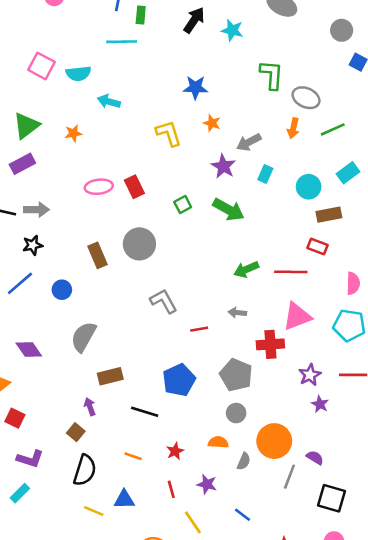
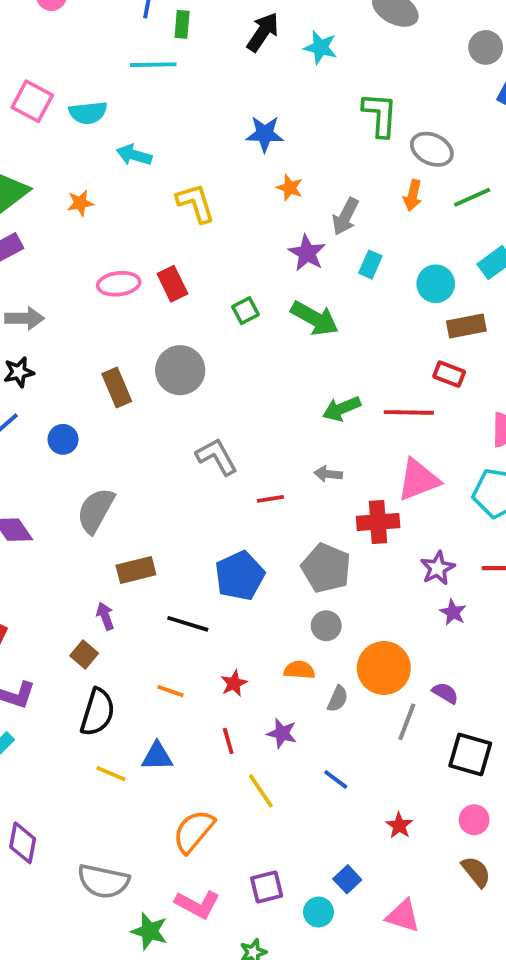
yellow L-shape: (169, 133) -> (196, 203), moved
gray arrow: (249, 142) -> (345, 216), turned -35

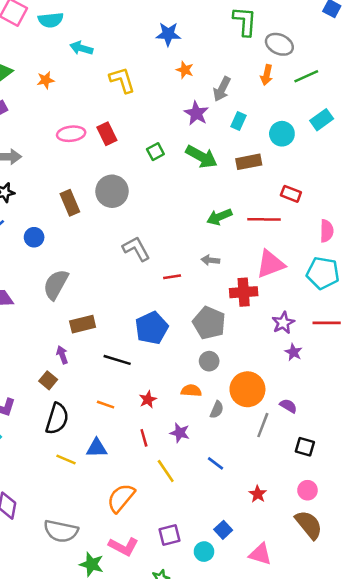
brown rectangle: (466, 326) -> (249, 162), moved
black square: (470, 754) -> (305, 447), size x0.7
brown semicircle: (476, 872) -> (309, 525), size x1.4

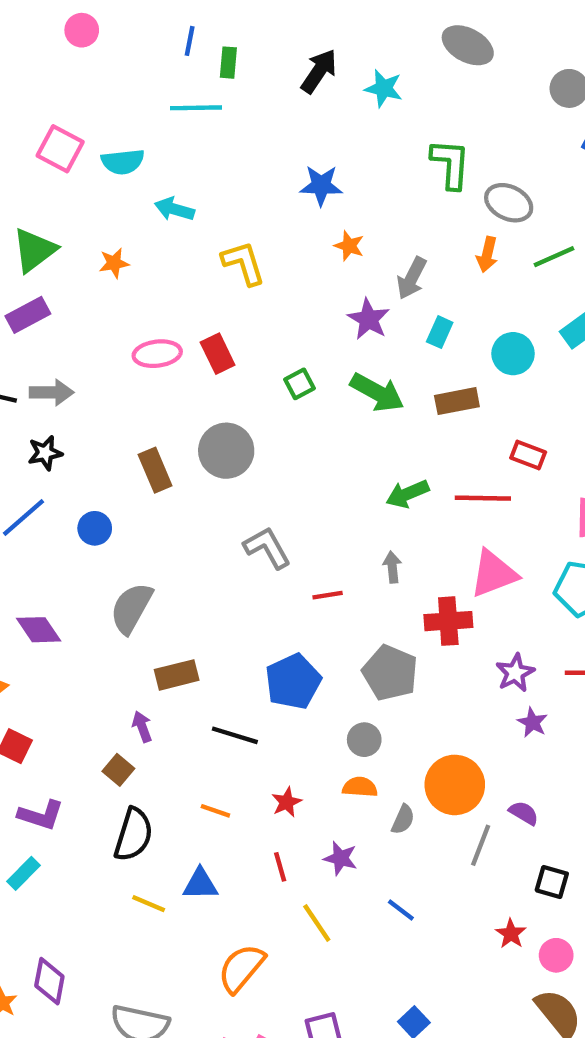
gray arrow: (210, 260) -> (392, 567), turned 78
gray circle: (209, 361) -> (364, 740), moved
red star: (258, 494) -> (511, 934), moved

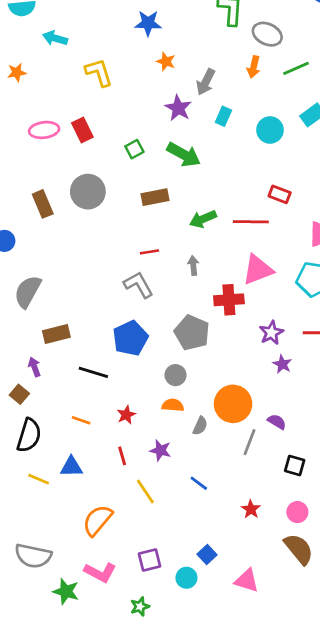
brown rectangle: (457, 401) -> (155, 197), moved
gray L-shape: (267, 548) -> (139, 285), moved
red line: (328, 595) -> (149, 252), moved
red star: (511, 934) -> (251, 509), moved

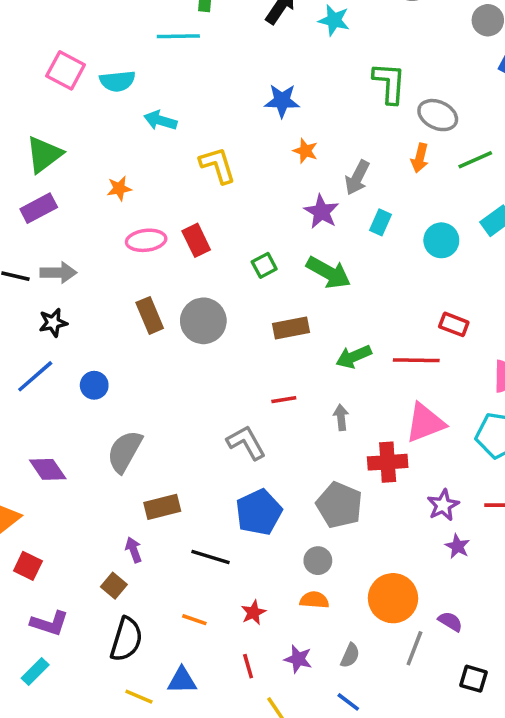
orange star: (17, 72) -> (119, 188), moved
brown rectangle: (43, 204) -> (150, 315), moved
gray L-shape: (139, 285) -> (246, 443), moved
gray semicircle: (200, 426) -> (350, 655), moved

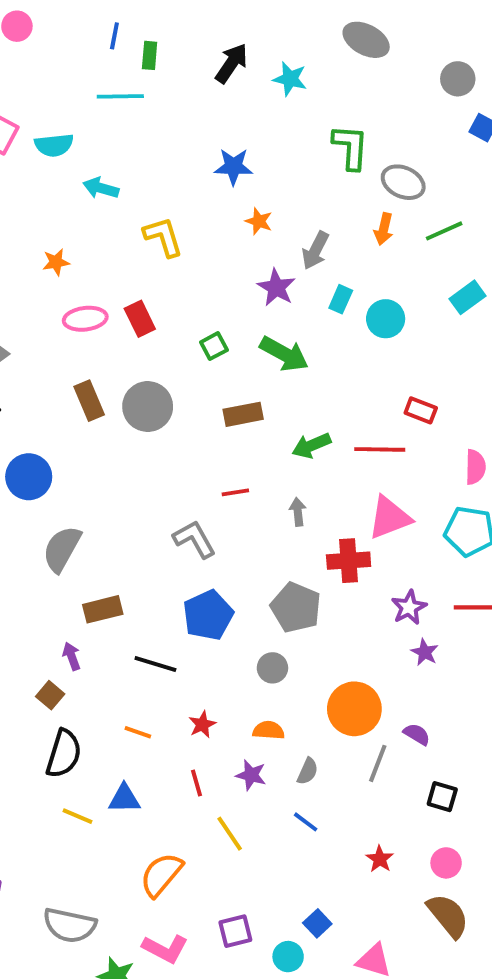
cyan circle: (441, 240) -> (386, 319), moved
blue circle: (94, 385) -> (29, 477), size x1.5
orange semicircle: (314, 600) -> (269, 730), moved

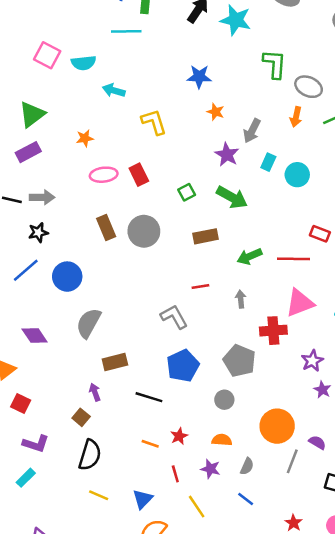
cyan star: (290, 79) -> (236, 20), size x1.4
orange line: (138, 732) -> (150, 444), moved
blue triangle: (124, 799) -> (143, 499), moved, turned -45

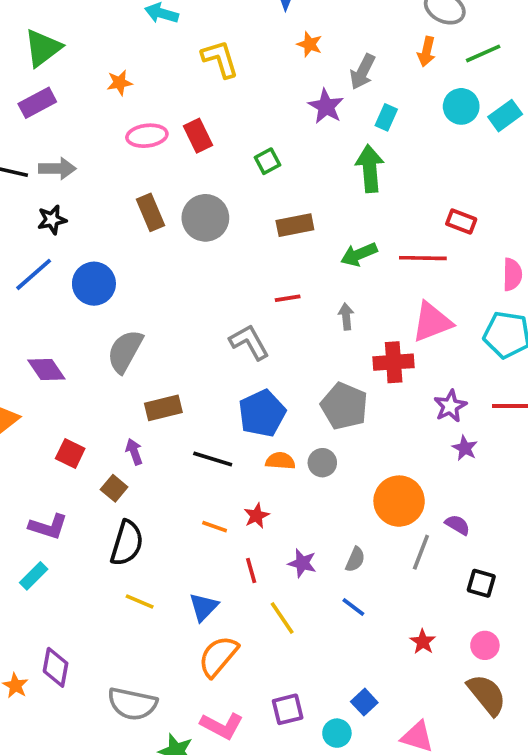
cyan circle: (297, 175) -> (461, 106), moved
green arrow: (232, 197) -> (370, 169), moved, turned -124
red square: (21, 403) -> (70, 454), moved
orange semicircle: (222, 440) -> (280, 461), moved

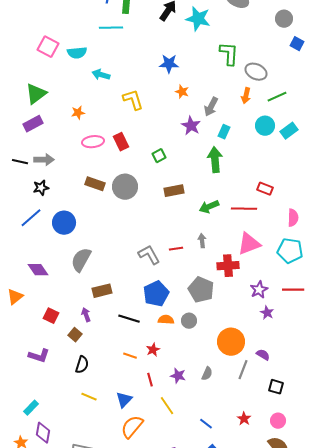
brown rectangle: (151, 212) -> (95, 184), turned -48
red line: (288, 298) -> (176, 249), moved
black semicircle: (127, 543) -> (82, 365), size x0.7
cyan rectangle: (34, 576) -> (31, 408), moved
blue line: (353, 607) -> (206, 424), moved

